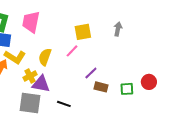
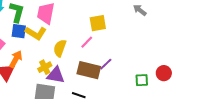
gray arrow: (118, 29) -> (140, 10), moved, turned -64
yellow L-shape: (15, 57) -> (36, 33), moved
brown rectangle: (101, 87) -> (89, 70), moved, size x1.6

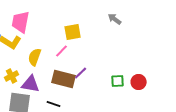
yellow cross: (45, 67) -> (12, 76), moved
green square: (142, 80) -> (118, 81), moved

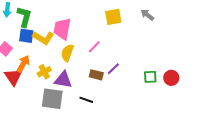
pink trapezoid: (21, 22) -> (62, 29), moved
yellow square: (73, 32) -> (113, 17), moved
brown rectangle: (64, 79) -> (96, 75), size x0.6

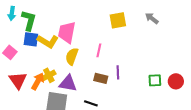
pink line: (94, 47) -> (99, 50), turned -32
orange arrow: (23, 64) -> (38, 81), moved
purple line: (113, 69) -> (118, 72), turned -48

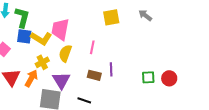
yellow cross: (49, 75) -> (42, 62), moved
purple triangle: (68, 83) -> (61, 80), turned 48

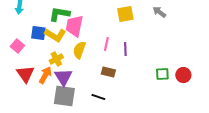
green L-shape: (22, 17) -> (59, 14), moved, turned -95
purple line: (111, 69) -> (125, 49), moved
purple triangle: (61, 80) -> (63, 77), moved

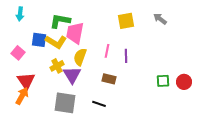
orange arrow: (45, 75) -> (22, 96), moved
purple triangle: (63, 77) -> (72, 75), moved

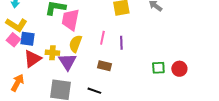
blue square: (39, 40) -> (27, 39), moved
yellow L-shape: (56, 42) -> (16, 25), moved
yellow cross: (57, 66) -> (52, 53), turned 32
red triangle: (26, 81) -> (32, 59), moved, turned 30

